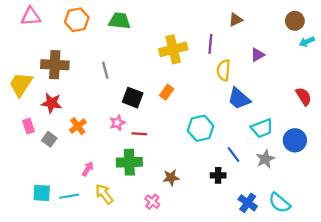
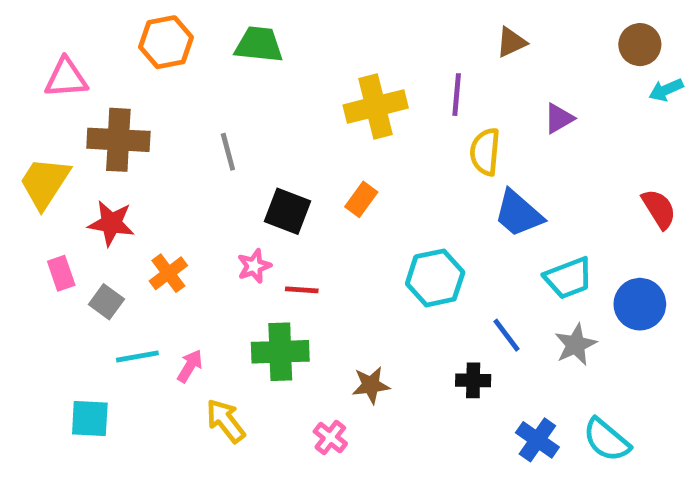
pink triangle: (31, 16) -> (66, 78), moved
cyan line: (69, 196) -> (137, 357), moved

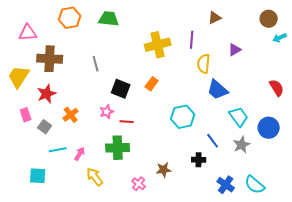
red star: (111, 223) -> (47, 94), turned -30
cyan trapezoid: (568, 278) -> (239, 117), turned -105
brown star: (371, 385) -> (164, 170), moved

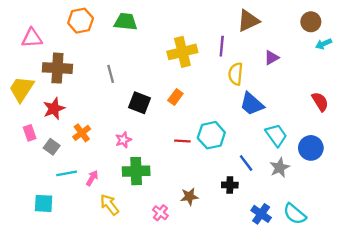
brown triangle: (215, 18) -> (248, 21), size x1.5
pink star: (107, 112) -> (123, 140), moved
red line: (127, 122) -> (182, 141), moved

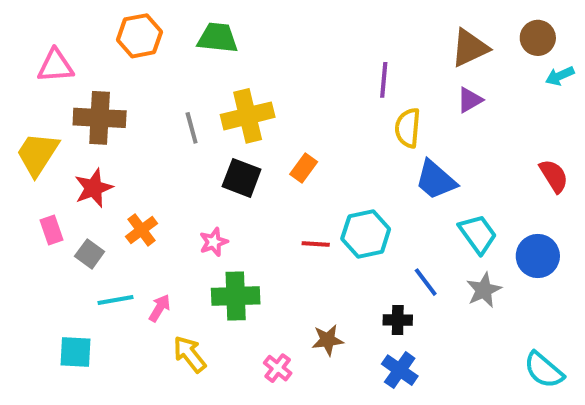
brown triangle: (248, 21) -> (470, 48), moved
yellow cross: (182, 52) -> (248, 116), moved
blue cross: (261, 214) -> (400, 370), moved
cyan semicircle: (295, 214) -> (544, 370), moved

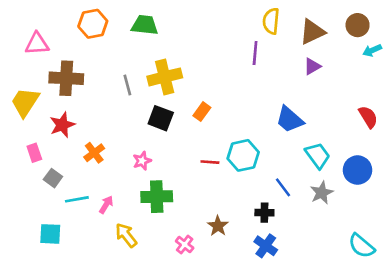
yellow semicircle: (408, 128) -> (271, 21), moved
gray square: (90, 254) -> (53, 178), moved
brown star: (328, 340) -> (218, 226), turned -30

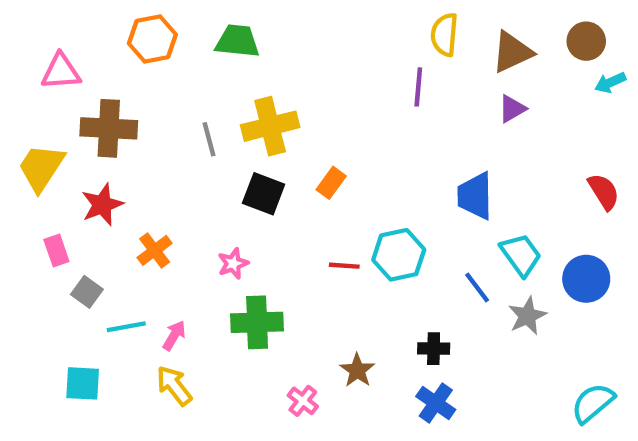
blue trapezoid: (290, 120) -> (475, 196), turned 48
blue line: (283, 187) -> (477, 287), moved
yellow arrow: (126, 235) -> (174, 386), moved
cyan semicircle: (361, 246) -> (593, 403), turned 100

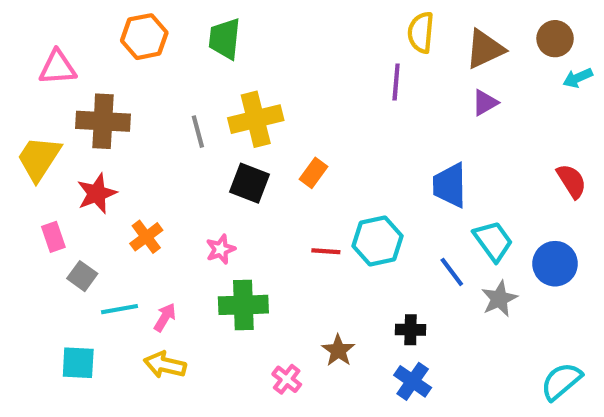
green trapezoid: (237, 41) -> (225, 39), turned -90
yellow arrow: (174, 386) -> (165, 365), turned -39

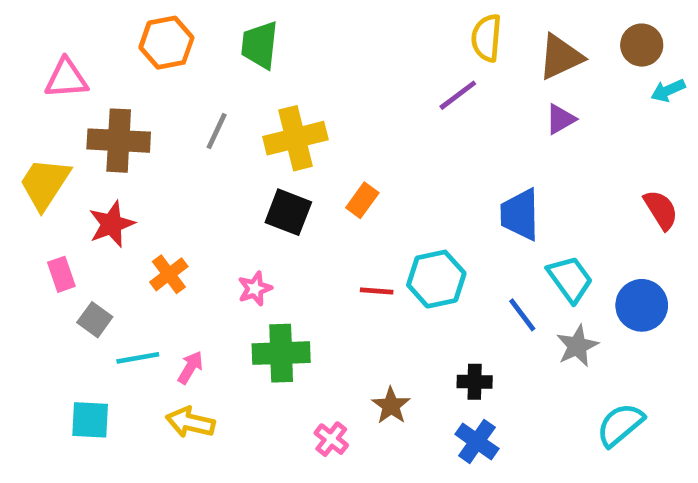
purple line: (396, 82) -> (458, 95), turned 48
gray line: (198, 132) -> (217, 131), moved, turned 40
cyan semicircle: (561, 381) -> (620, 425), moved

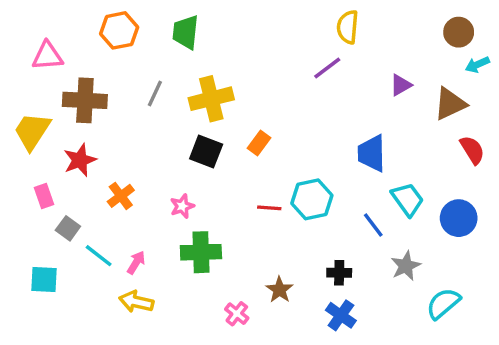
brown triangle: (561, 57) -> (450, 104), moved
gray star: (577, 346) -> (406, 266), moved
cyan line: (138, 358) -> (99, 256), turned 48
cyan square: (90, 420) -> (44, 280), moved

